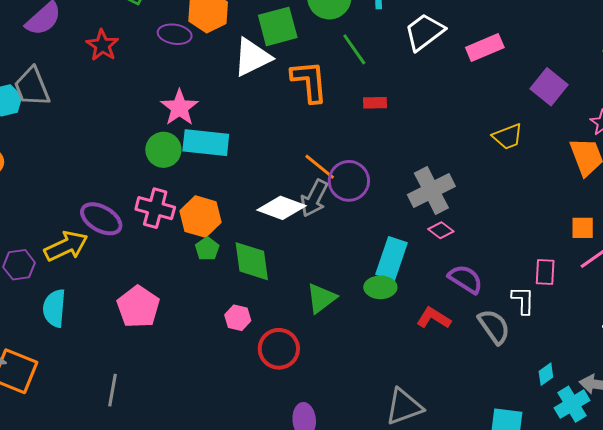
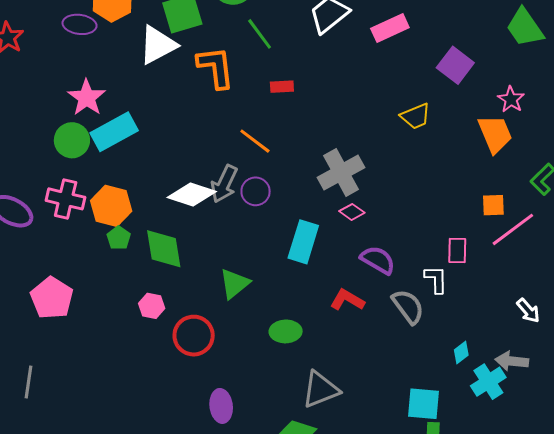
cyan rectangle: (206, 143) -> (114, 132), turned -33
orange line: (320, 167) -> (255, 141), moved
purple circle: (349, 181) -> (256, 191), moved, size x0.7
green ellipse: (380, 287) -> (286, 331), moved

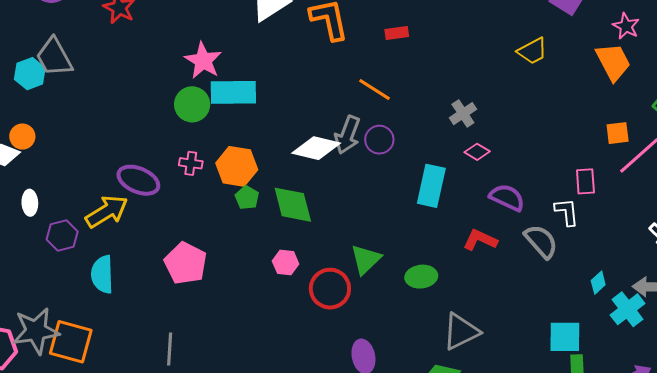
cyan rectangle: (114, 132) -> (233, 92), turned 33
gray cross: (341, 173) -> (463, 114), size x0.6
pink cross: (66, 199) -> (191, 163), size x0.6
green triangle: (234, 284) -> (366, 259), moved

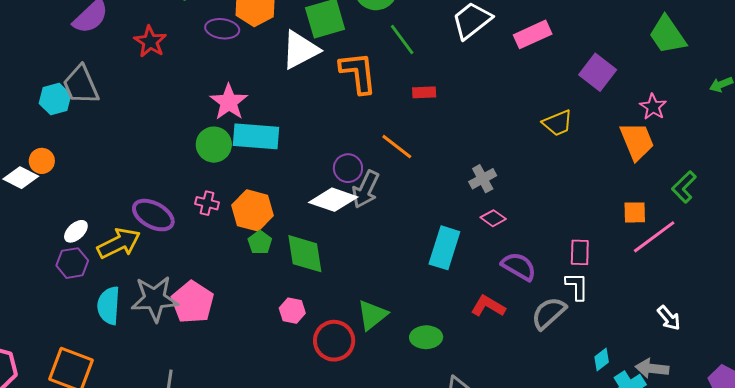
purple circle: (379, 140) -> (348, 168), moved
pink rectangle: (585, 181) -> (580, 252), moved
white ellipse: (30, 203) -> (76, 231), moved, turned 45
gray semicircle: (541, 241) -> (549, 313), turned -96
gray star: (36, 331) -> (155, 299), moved

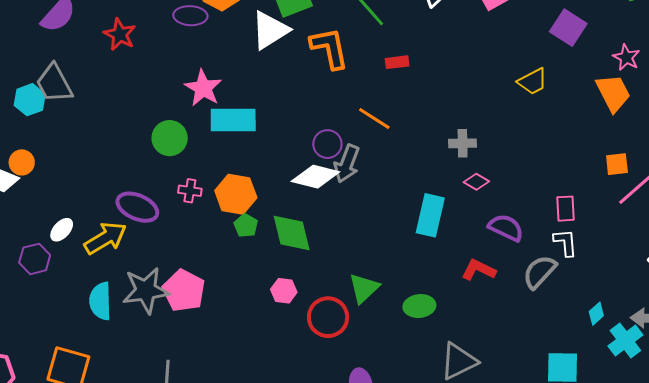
green circle: (214, 145) -> (170, 138), moved
gray cross: (483, 179) -> (463, 143), turned 32
purple hexagon: (72, 263) -> (35, 259), moved

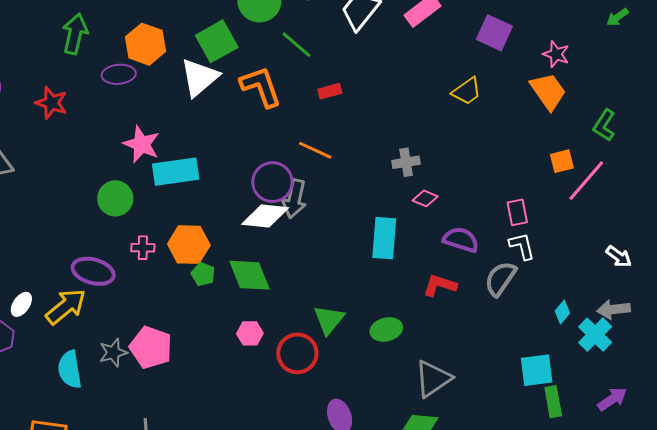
purple circle: (327, 144) -> (272, 182), size x1.4
gray star: (146, 290) -> (113, 353), size x0.6

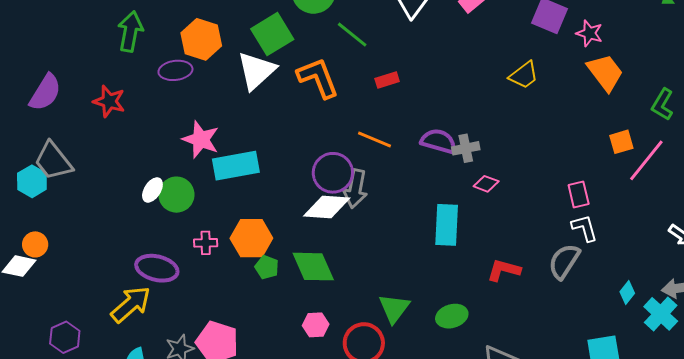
pink star: (556, 54) -> (589, 33), moved
purple semicircle: (461, 240) -> (438, 141), moved
white ellipse: (21, 304) -> (152, 190), moved

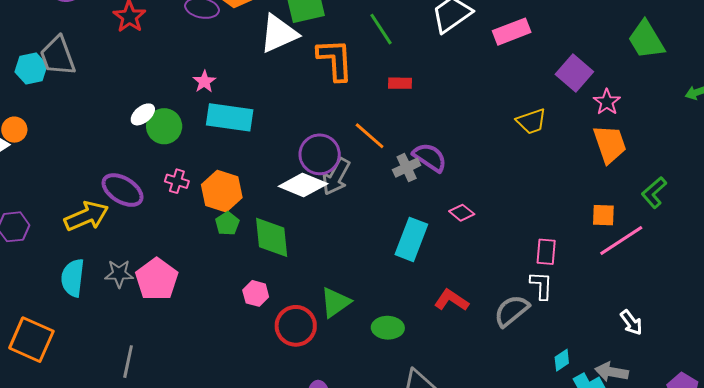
pink star: (201, 139) -> (204, 81), size x0.6
gray cross: (466, 148) -> (407, 168), moved, turned -32

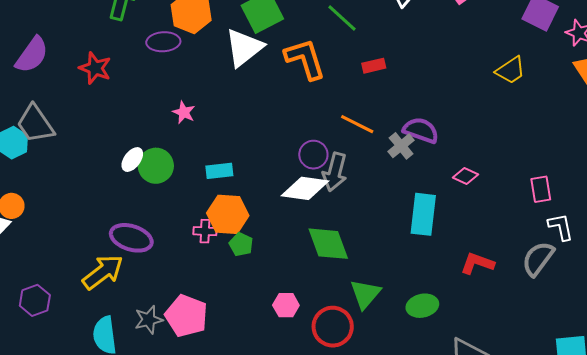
cyan rectangle: (230, 117) -> (219, 171), moved, size x0.6
purple circle: (320, 154) -> (313, 155), size x0.7
pink cross: (177, 181) -> (205, 231), moved
green diamond: (272, 237) -> (328, 244), moved
pink rectangle: (546, 252) -> (541, 189), moved

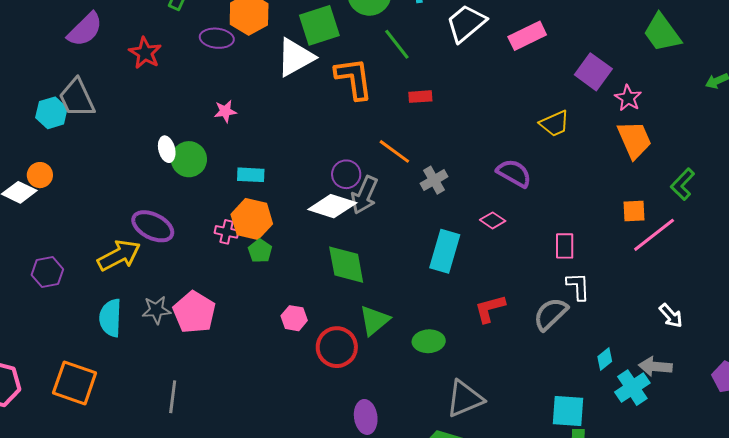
pink star: (184, 112) -> (225, 111), turned 30
purple semicircle: (421, 130) -> (514, 173), moved
white ellipse: (132, 160) -> (167, 149), turned -60
red L-shape: (477, 263) -> (490, 309), turned -44

